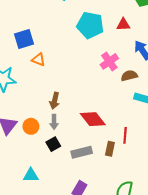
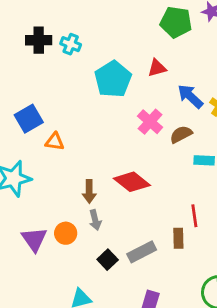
cyan pentagon: (90, 25) -> (113, 79), turned -30
red diamond: (93, 119) -> (132, 182), moved
black square: (53, 144) -> (108, 260), moved

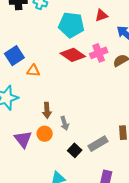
cyan pentagon: (113, 79) -> (71, 25), turned -30
pink cross: (150, 122) -> (99, 53), turned 30
red diamond: (132, 182) -> (73, 55), moved
brown arrow: (89, 191) -> (47, 110), moved

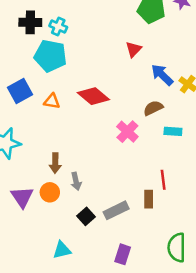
red triangle: (101, 15) -> (134, 49), turned -32
cyan pentagon: (71, 25) -> (50, 56), moved
pink cross: (99, 53) -> (127, 132), moved, turned -30
orange triangle: (33, 71) -> (52, 101), moved

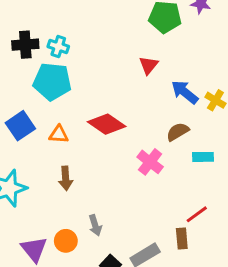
brown arrow: (55, 163) -> (66, 178), moved
red line: (163, 180) -> (197, 214), turned 66

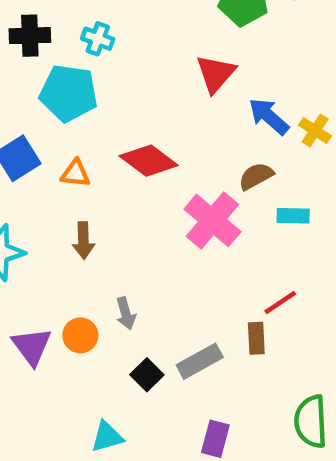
cyan cross: (58, 46) -> (98, 39), moved
red triangle: (149, 65) -> (216, 74), size x1.4
pink cross: (150, 162) -> (212, 220), size x1.4

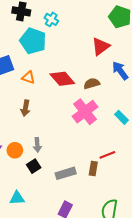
brown semicircle: (256, 176) -> (92, 84), moved
cyan rectangle: (293, 216) -> (121, 117), turned 32
black square: (147, 375) -> (34, 166), moved

